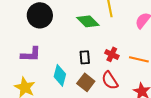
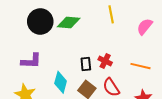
green diamond: (88, 21) -> (69, 22), moved, turned -40
red cross: (112, 54) -> (105, 61), moved

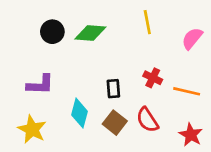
black circle: (40, 21) -> (52, 32), size x0.7
red cross: (105, 61) -> (153, 78), moved

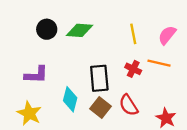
yellow line: (147, 22) -> (133, 34), moved
black rectangle: (113, 89) -> (99, 78), size x1.6
orange line: (187, 91) -> (159, 63), moved

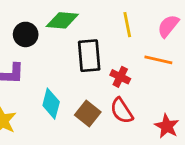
black circle: (47, 29) -> (26, 34), moved
red cross: (133, 69) -> (120, 77), moved
black rectangle: (99, 78) -> (89, 56), moved

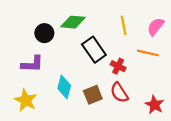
black rectangle: (89, 56) -> (94, 50), turned -30
brown square: (88, 114) -> (93, 95), turned 30

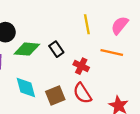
green diamond: (73, 22) -> (27, 49), moved
black rectangle: (94, 50) -> (56, 49), size x0.6
cyan diamond: (64, 87) -> (26, 88), turned -30

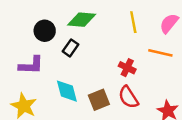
green diamond: (27, 49) -> (82, 20), moved
black rectangle: (56, 49) -> (71, 48), moved, turned 70

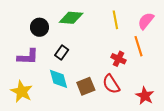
black rectangle: (71, 48) -> (62, 52), moved
orange line: (160, 53) -> (139, 46), turned 60
red cross: (127, 68) -> (119, 59), moved

